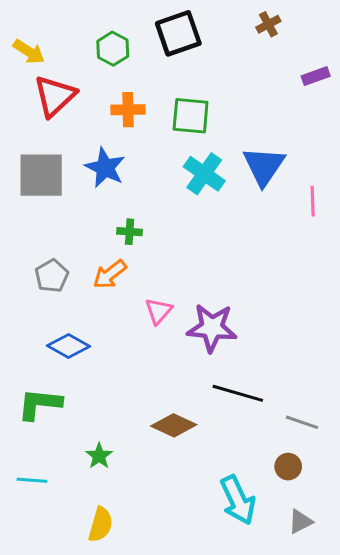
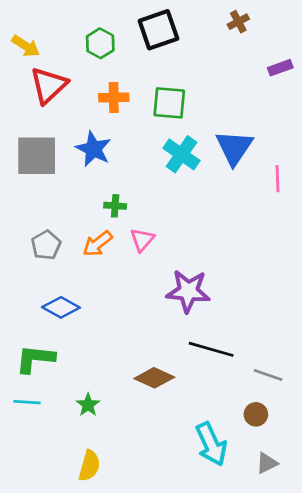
pink triangle: (159, 311) -> (142, 240), moved
cyan line: (32, 480) -> (27, 402), moved

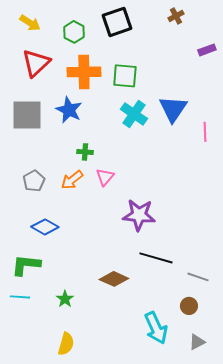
yellow arrow: (26, 46) -> (30, 23), moved
orange cross: (114, 97) -> (84, 72), size x1.5

